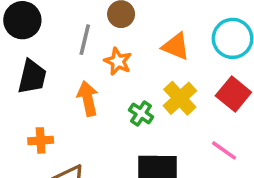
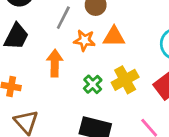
orange triangle: (176, 46) -> (114, 37), moved, turned -35
orange star: (118, 61) -> (85, 40), turned -30

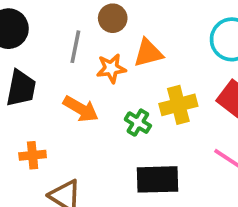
orange arrow: (55, 63) -> (81, 109), turned 135
yellow cross: (125, 80) -> (178, 105), turned 30

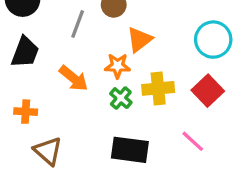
orange triangle: (148, 53) -> (139, 40), turned -32
orange star: (111, 68) -> (117, 66), moved

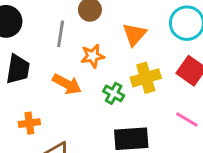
orange triangle: (139, 40) -> (134, 34), moved
orange star: (117, 66) -> (93, 56), moved

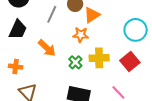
orange triangle: (134, 34) -> (92, 15), moved
orange star: (93, 56) -> (81, 35), moved

